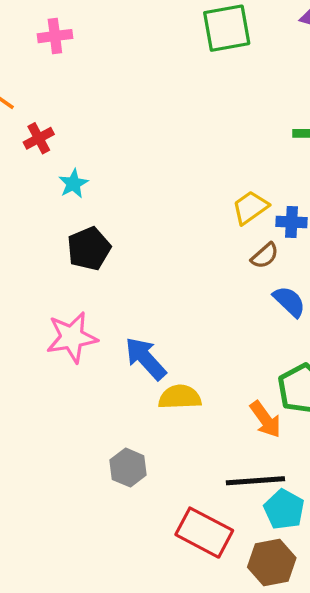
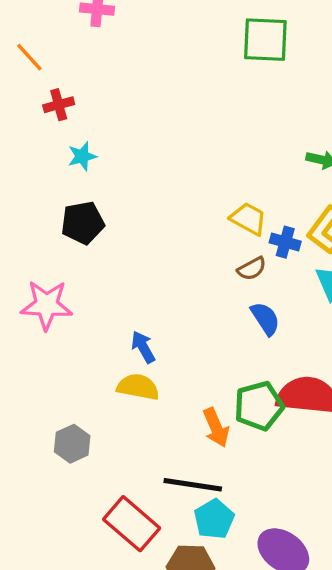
yellow trapezoid: (250, 207) -> (248, 219), turned 51
blue arrow: (146, 359) -> (143, 347), moved, size x0.7

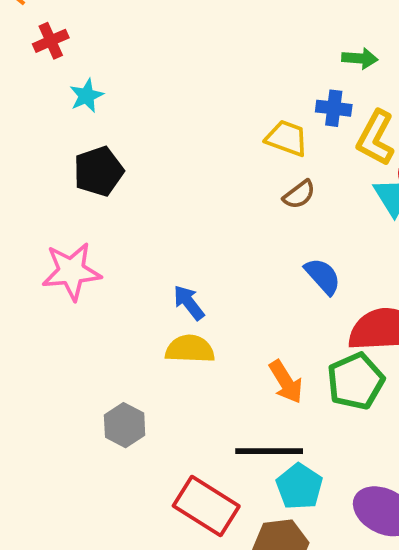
blue cross: (285, 242) -> (334, 108), moved
blue semicircle: (265, 319) -> (323, 276), moved
green pentagon: (259, 406) -> (356, 381), moved

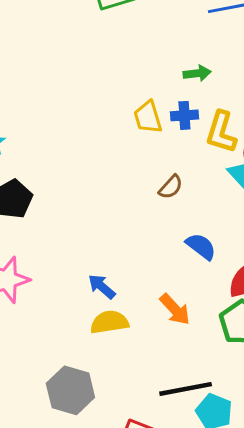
yellow trapezoid: (287, 138) -> (148, 117), moved, turned -116
orange arrow: (286, 382) -> (175, 309), moved
gray hexagon: (125, 425) -> (70, 390), size x1.4

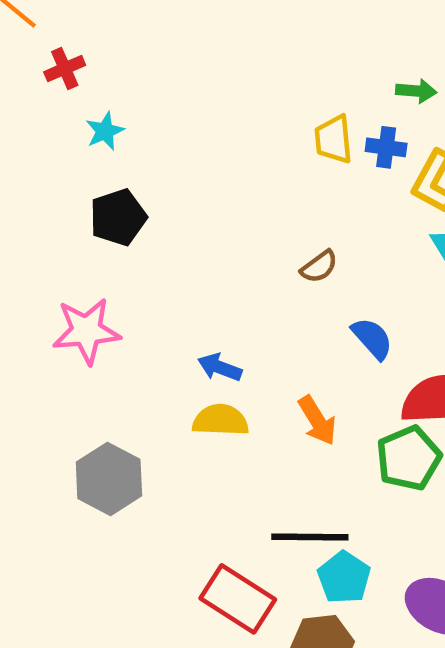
brown semicircle: (171, 187) -> (319, 267), moved
blue arrow: (102, 287) -> (220, 367), turned -32
gray hexagon: (70, 390) -> (109, 479), moved

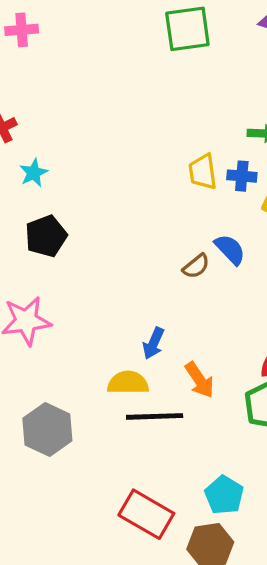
blue semicircle: (372, 338) -> (230, 249), moved
blue arrow: (220, 367) -> (153, 343), moved, turned -84
black line: (310, 537) -> (155, 416), moved

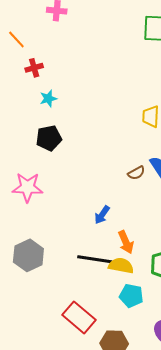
yellow semicircle: (128, 383) -> (121, 266), moved
cyan pentagon: (224, 495) -> (131, 296), moved, turned -30

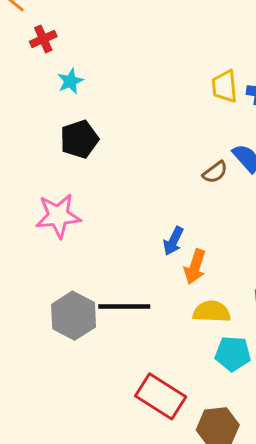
orange arrow: (126, 242) -> (195, 267), moved, turned 50
black line: (95, 259) -> (124, 307), moved

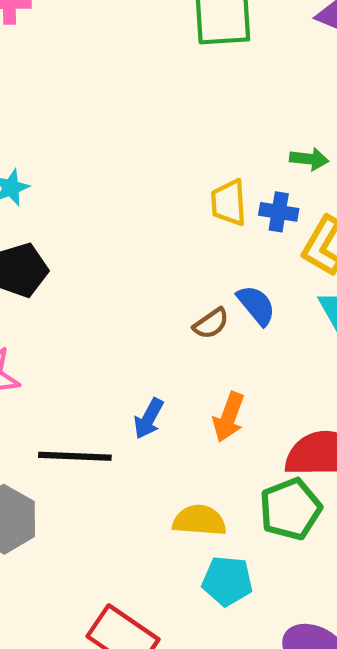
orange arrow: (195, 267) -> (229, 417), moved
black line: (124, 307) -> (75, 456), moved

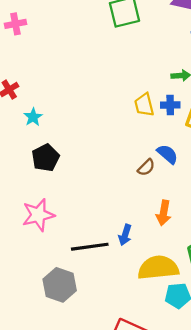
blue arrow: (149, 419) -> (125, 235), moved
yellow semicircle: (199, 520) -> (158, 268), size x1.5

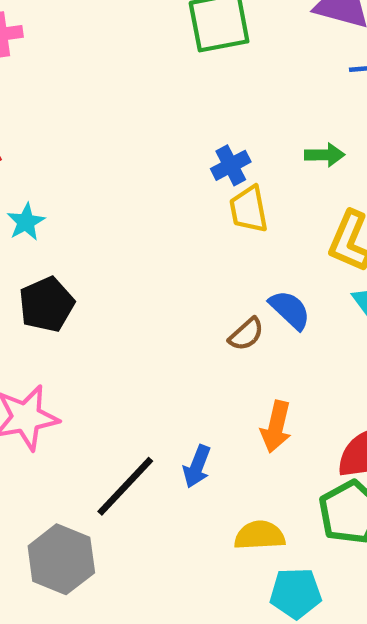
blue cross: (170, 105) -> (231, 165), moved, turned -30
black line: (90, 247) -> (125, 486), turned -42
yellow semicircle: (158, 268) -> (260, 535), size x0.6

